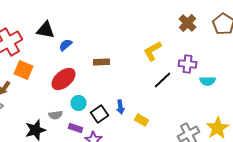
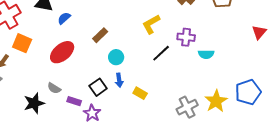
brown rectangle: (102, 62) -> (100, 35), turned -42
cyan circle: (78, 103) -> (116, 57), moved
gray semicircle: (56, 115) -> (54, 88), turned 40

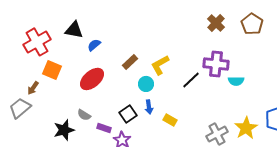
yellow L-shape: (151, 24) -> (160, 65), moved
purple cross: (186, 37) -> (216, 64), size x1.4

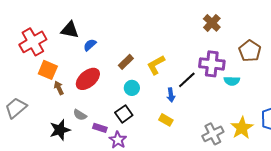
brown pentagon: (252, 24) -> (250, 51), moved
cyan circle: (146, 84) -> (132, 88), moved
brown arrow: (33, 88) -> (59, 88), moved, turned 120
blue arrow: (149, 107) -> (171, 95), moved

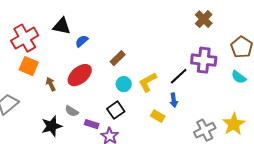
yellow L-shape: (156, 65) -> (148, 82), moved
orange square: (48, 70) -> (29, 66), moved
cyan semicircle: (232, 81) -> (239, 77), moved, turned 35
blue arrow: (171, 95) -> (174, 100), moved

